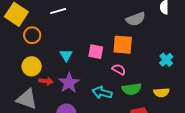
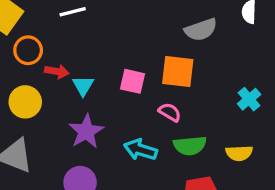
red arrow: (46, 81) -> (57, 71), moved

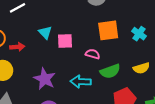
orange square: (178, 71) -> (108, 30), moved
cyan triangle: (83, 86) -> (45, 32), moved

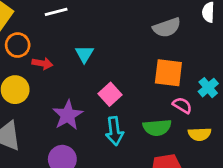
pink square: (65, 41) -> (110, 94), moved, turned 35
pink semicircle: (93, 54) -> (182, 105), moved
cyan arrow: (81, 82) -> (115, 131), turned -114

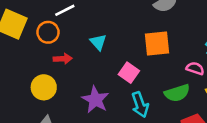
orange circle: (18, 45) -> (48, 32), moved
orange square: (168, 73) -> (157, 43), moved

